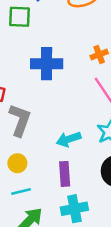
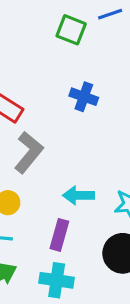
blue cross: (47, 64) -> (84, 97), size x0.7

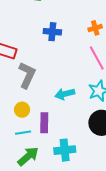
purple rectangle: (59, 235) -> (44, 123), moved

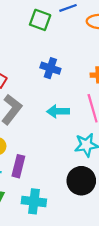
cyan arrow: (65, 94) -> (58, 111), moved

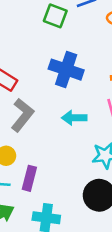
blue cross: (50, 68) -> (66, 70), size x1.5

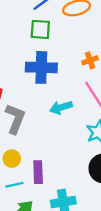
green square: (55, 16) -> (40, 29), moved

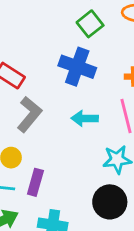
green square: (40, 29) -> (90, 24), turned 30

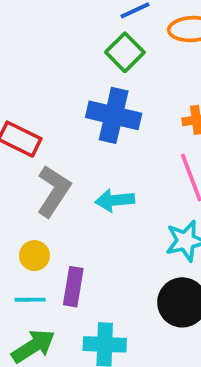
cyan arrow: (85, 118) -> (115, 200), moved

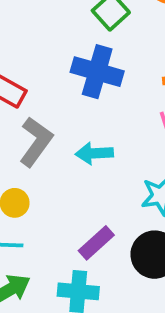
purple rectangle: (73, 287) -> (96, 243), moved, turned 36

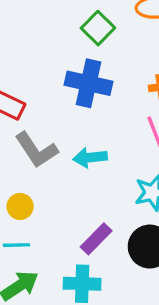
gray L-shape: (36, 142) -> (36, 150), turned 114

